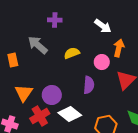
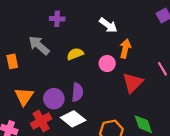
purple semicircle: (89, 85) -> (77, 92), moved

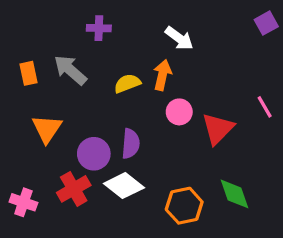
orange arrow: (125, 49) -> (162, 75), moved
orange rectangle: (12, 61) -> (28, 73), moved
pink circle: (107, 63) -> (179, 112), moved
orange triangle: (24, 97) -> (47, 129), moved

